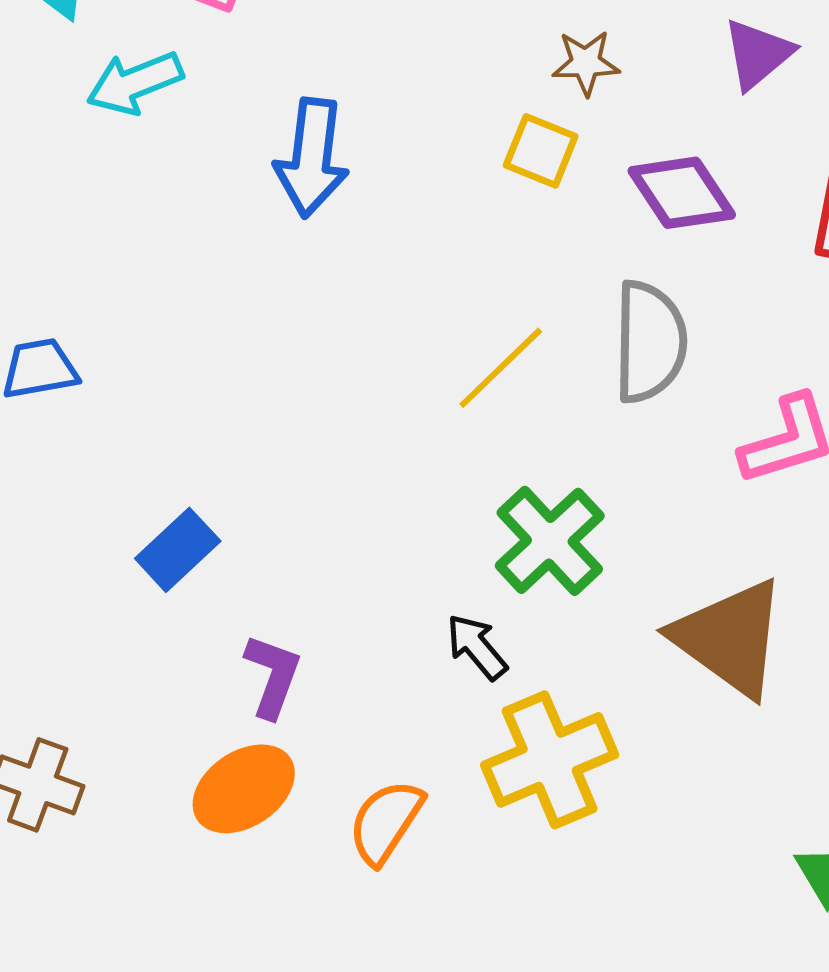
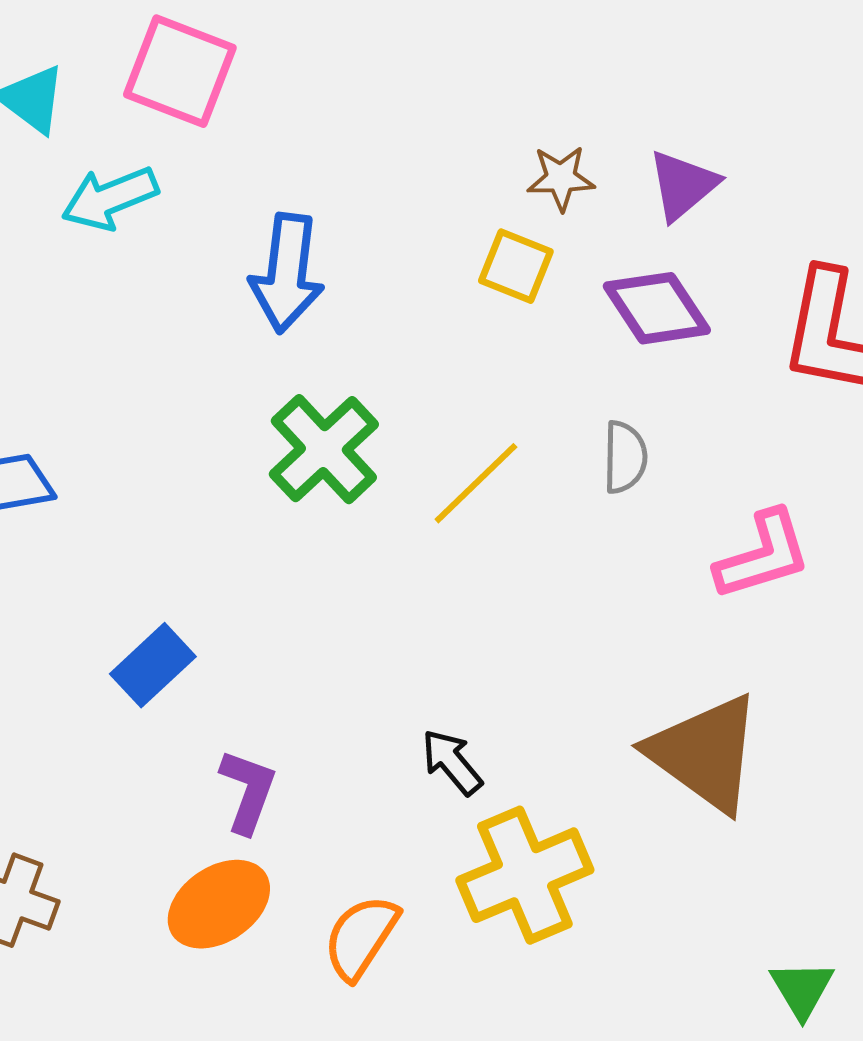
purple triangle: (758, 54) -> (683, 185), moved
gray semicircle: (650, 342) -> (625, 457), size x0.6
green cross: (550, 541) -> (324, 449), moved

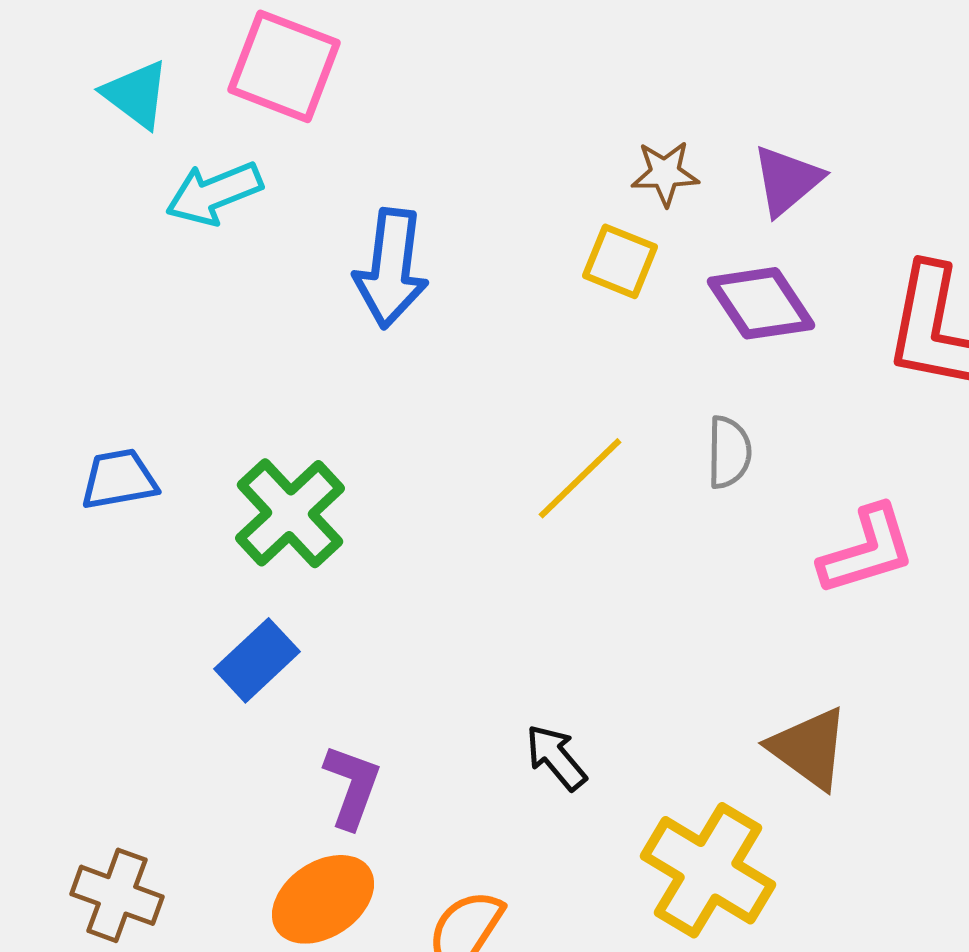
green cross: (324, 449) -> (290, 513), moved
brown triangle: (705, 753) -> (809, 748), size x0.7
yellow cross: (525, 875) -> (708, 870), moved, turned -36

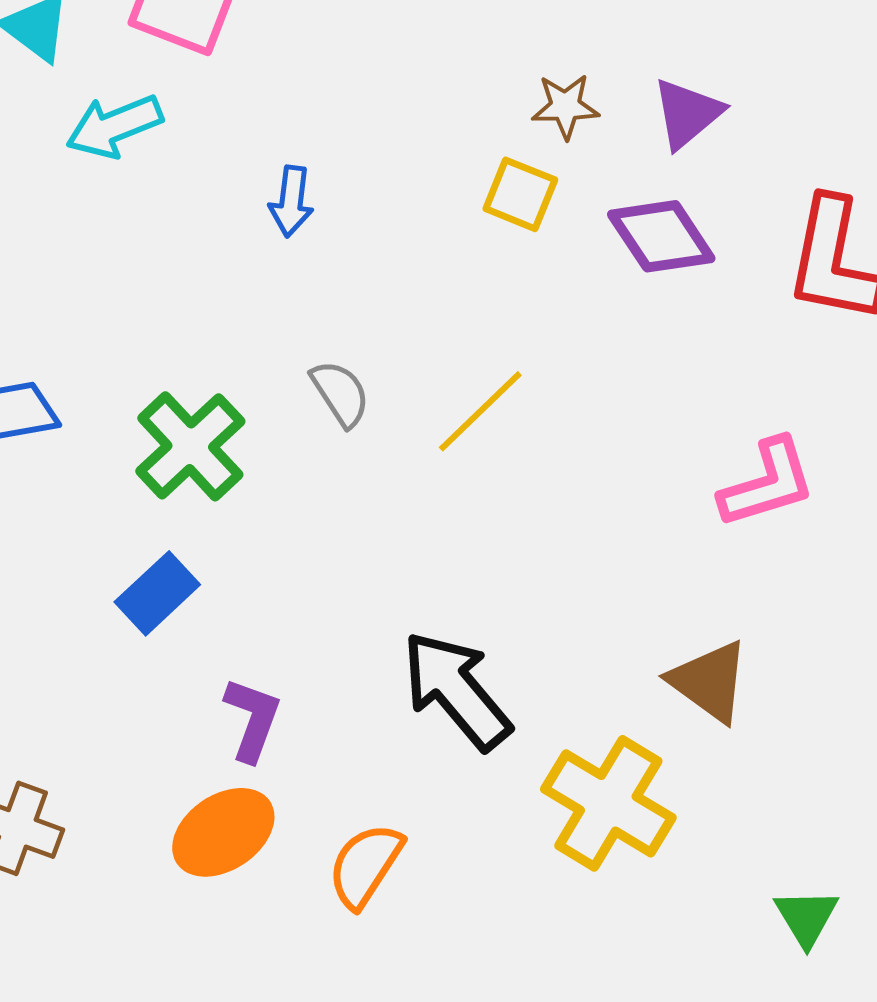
blue arrow: (391, 268) -> (291, 201), size x0.6
gray semicircle: (729, 452) -> (340, 393), moved, turned -34
black arrow: (556, 757) -> (456, 690), size x1.8

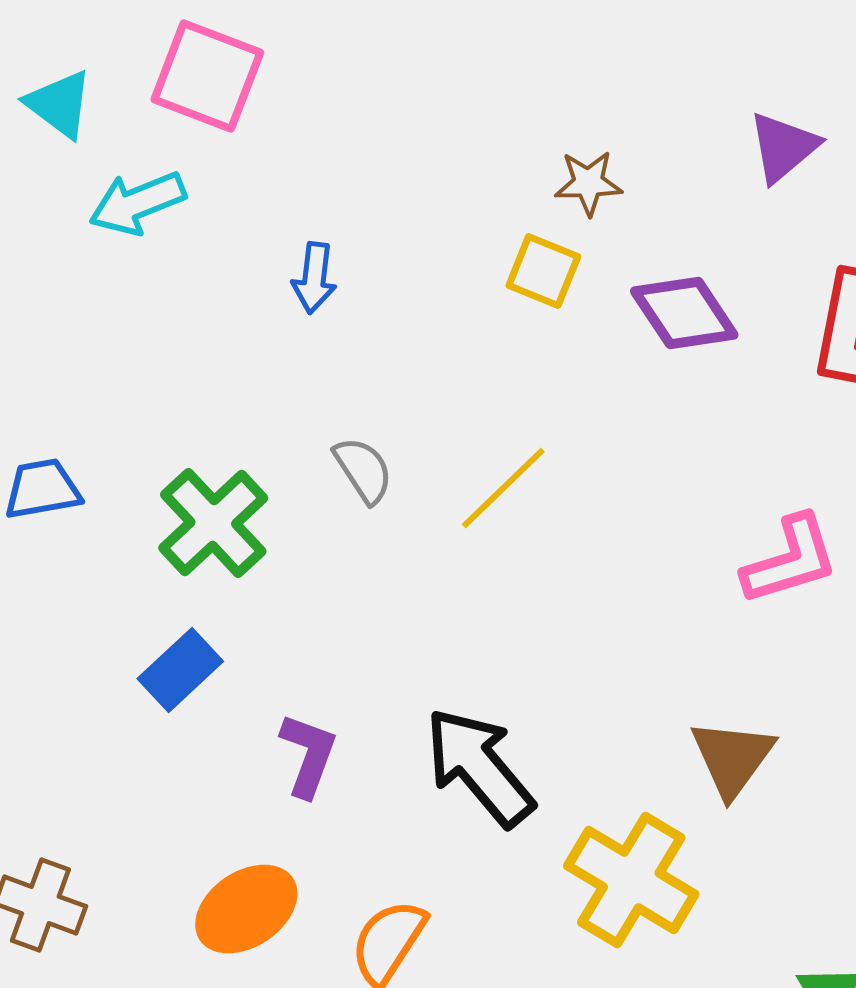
purple triangle: (687, 113) -> (783, 147), moved
brown triangle: (709, 681) -> (732, 758), turned 30
purple L-shape: (252, 719) -> (308, 755), moved

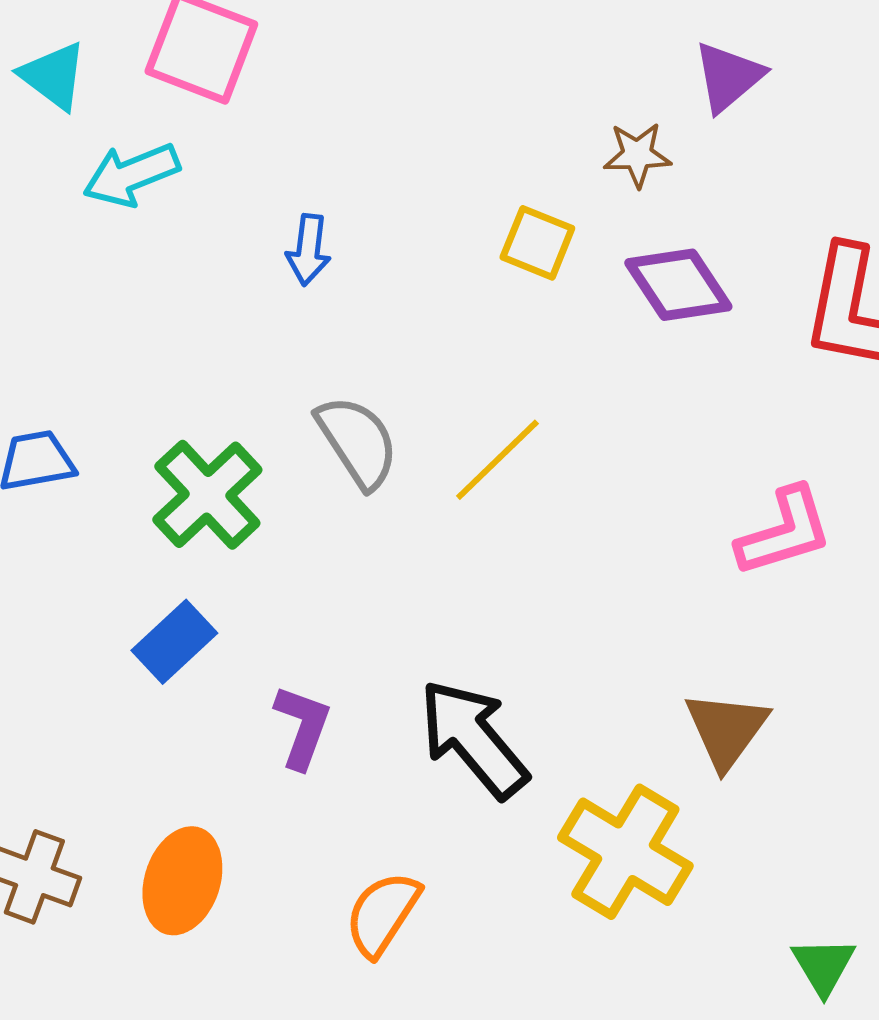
purple triangle: (783, 147) -> (728, 77), moved
brown star: (588, 183) -> (637, 155), moved
gray semicircle: (363, 470) -> (357, 442), size x1.4
orange ellipse: (246, 909) -> (182, 881), moved, turned -38

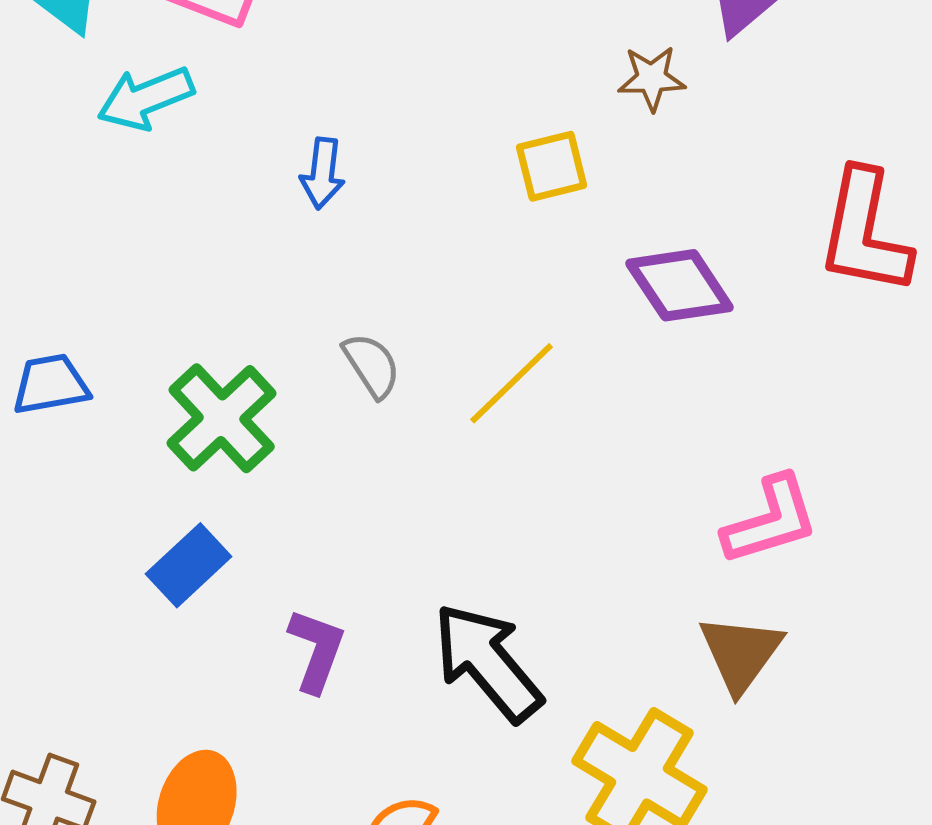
yellow square: (537, 243) -> (552, 166), turned -36
purple diamond: (678, 285) -> (680, 285), moved
gray semicircle: (357, 442) -> (372, 365), size x0.7
pink L-shape: (784, 532) -> (771, 520), moved

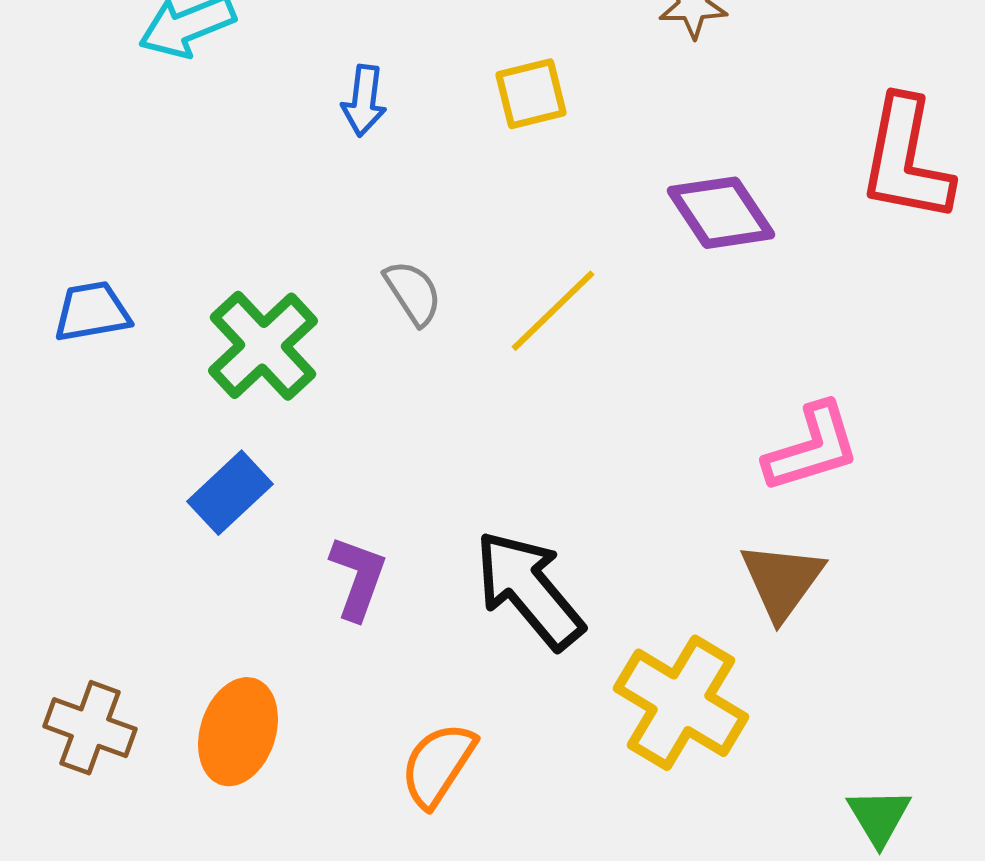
yellow square: (552, 166) -> (531, 94), moved

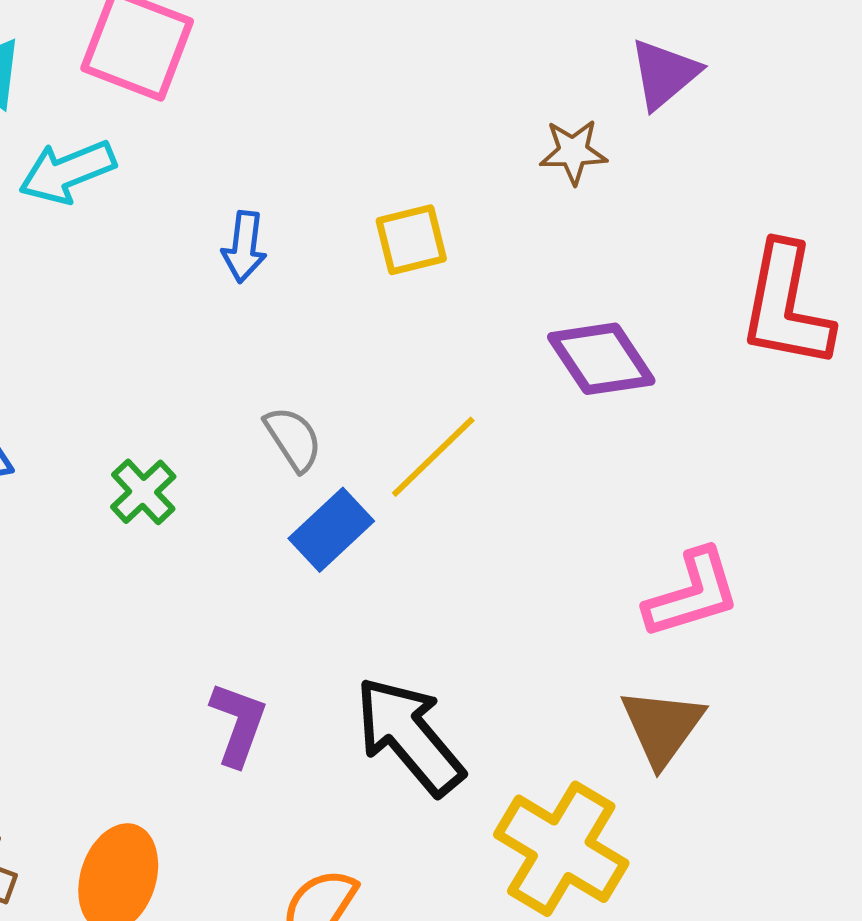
green cross: (263, 346) -> (143, 492), size x0.6
blue rectangle: (230, 493) -> (331, 530), moved

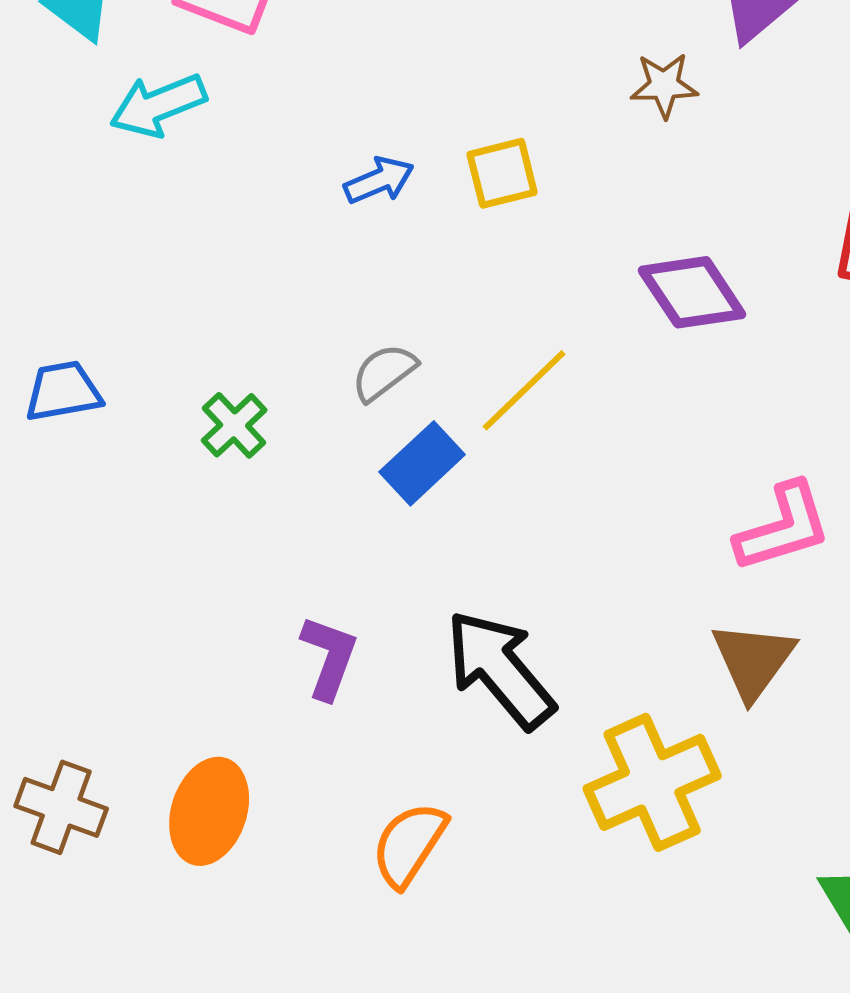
blue arrow: (244, 247) -> (379, 180), moved, turned -120
gray semicircle: (293, 439) -> (384, 372), turned -94
yellow cross: (561, 849) -> (652, 782), turned 35

